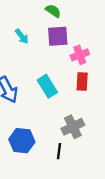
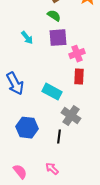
cyan rectangle: (47, 86) -> (52, 92), moved, turned -30
gray cross: (73, 127) -> (71, 116), turned -30

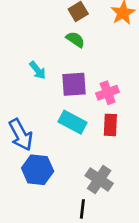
purple square: (58, 38) -> (74, 84), moved
cyan rectangle: (52, 92) -> (73, 122), moved
blue hexagon: (27, 128) -> (38, 170), moved

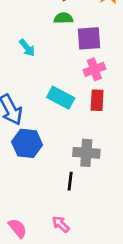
green semicircle: (75, 39) -> (63, 18), turned -36
purple square: (74, 84) -> (89, 38), moved
gray cross: (99, 179) -> (86, 153), turned -30

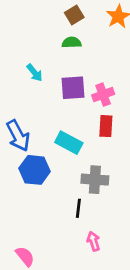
purple square: (89, 38) -> (73, 88), moved
cyan rectangle: (61, 98) -> (69, 143), moved
pink arrow: (61, 224) -> (94, 241), moved, turned 30

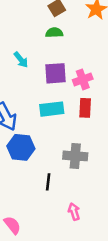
cyan rectangle: (69, 143) -> (52, 109), moved, turned -35
black line: (78, 208) -> (48, 182), moved

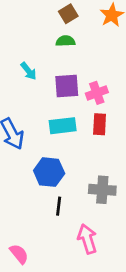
blue hexagon: (21, 147) -> (49, 172), moved
gray cross: (75, 156) -> (102, 190), moved
pink arrow: (74, 212) -> (87, 239), size x1.5

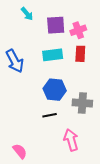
blue hexagon: (49, 172) -> (55, 90), moved
black line: (59, 206) -> (50, 115), turned 72

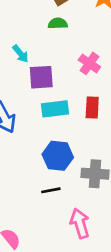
purple square: (56, 25) -> (41, 77), moved
pink cross: (78, 30) -> (89, 63), moved, turned -35

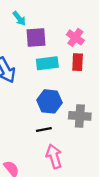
pink cross: (89, 63) -> (75, 37), moved
pink arrow: (80, 223) -> (54, 156), moved

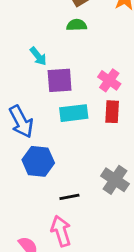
blue hexagon: (50, 101) -> (38, 161), moved
gray cross: (80, 116) -> (115, 180), turned 30
pink arrow: (54, 156) -> (61, 231), moved

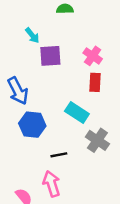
cyan rectangle: (74, 113) -> (77, 113), moved, turned 40

